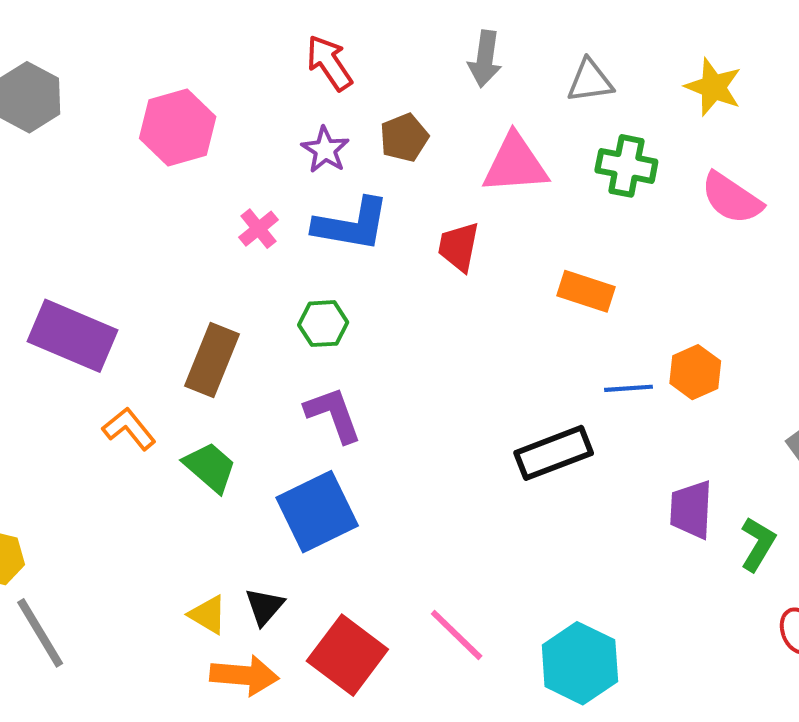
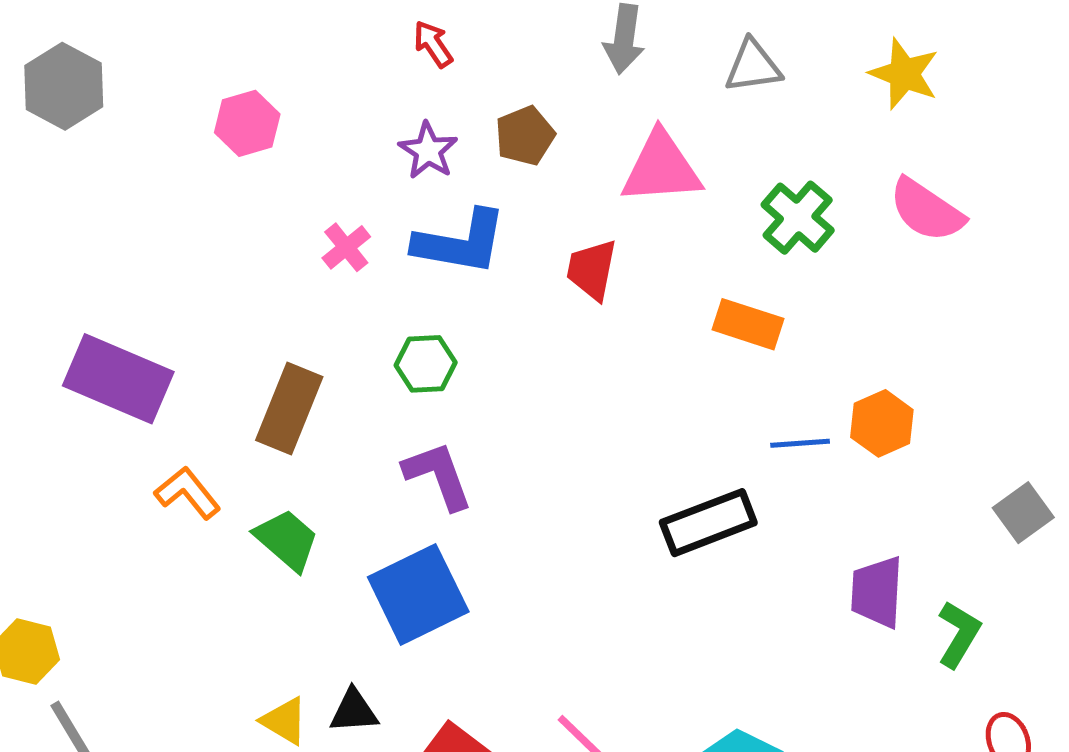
red arrow: (329, 63) -> (433, 44), size x0.7
pink hexagon: (178, 128) -> (247, 123), size x0.7
green cross: (626, 166) -> (798, 218), moved, turned 30
black triangle: (265, 607) -> (354, 711), turned 45

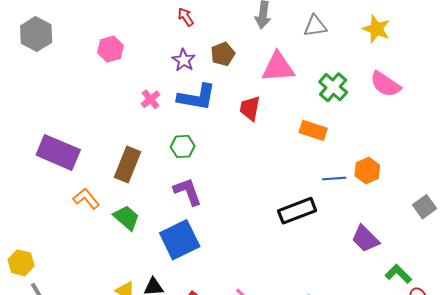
purple trapezoid: (877, 592) -> (365, 239), turned -48
green L-shape: (959, 634) -> (398, 274), moved, turned -76

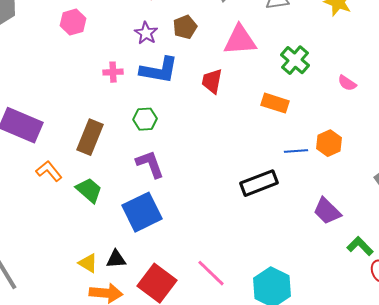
pink semicircle: (385, 84) -> (347, 83), moved, size x0.6
pink cross: (151, 99) -> (113, 72), turned 36

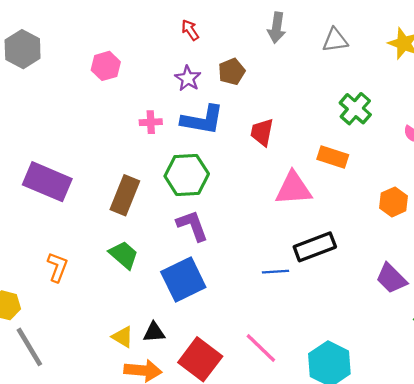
pink triangle: (240, 40) -> (293, 188), moved
green hexagon: (145, 119) -> (187, 175), size x1.6
blue line: (296, 151) -> (275, 272), moved
orange L-shape: (49, 171) -> (57, 267), moved, turned 60

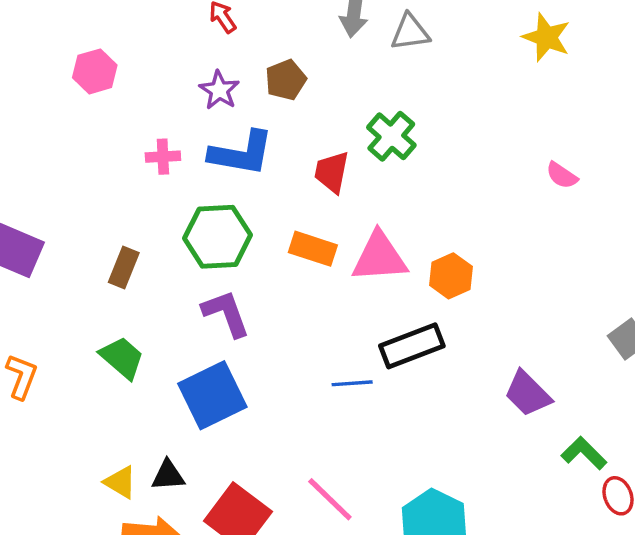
gray triangle: (335, 40) -> (410, 32), moved
green cross: (355, 109) -> (391, 136), moved
orange rectangle: (333, 157) -> (313, 249), moved
brown rectangle: (125, 195) -> (124, 267), size x0.7
orange hexagon: (393, 202) -> (451, 276), moved

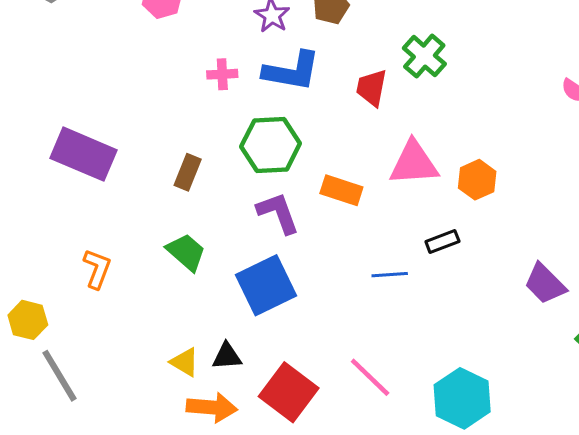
orange rectangle: (313, 249) -> (341, 190), moved
black rectangle: (412, 346) -> (442, 242), size x0.6

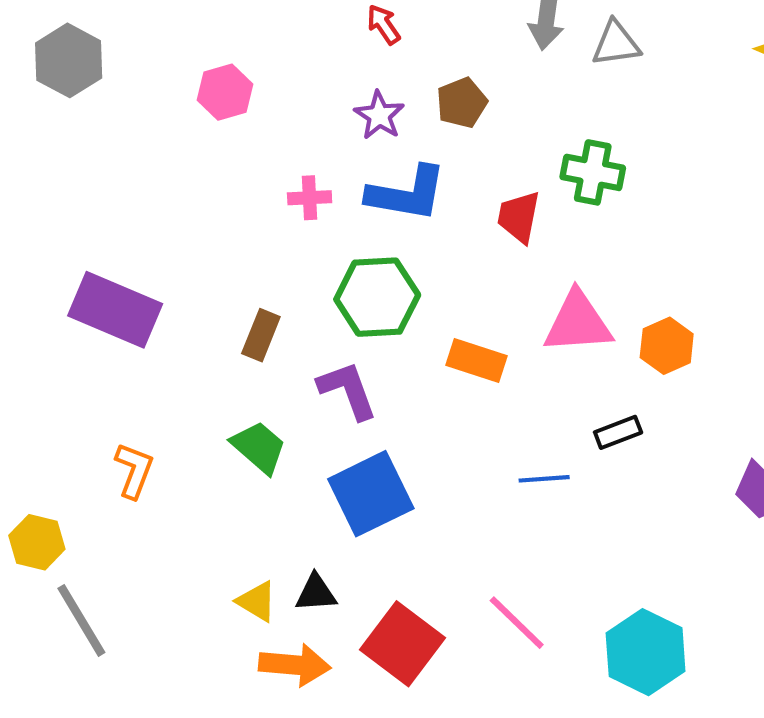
green cross: (424, 56) -> (593, 172), turned -30
purple L-shape: (278, 213) -> (348, 390), moved

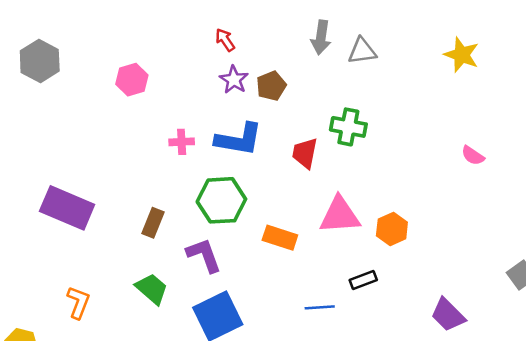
purple star: (379, 115) -> (234, 80), moved

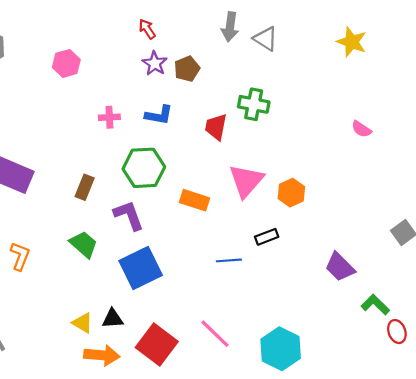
gray triangle: (362, 51) -> (266, 39), turned 40
blue L-shape: (239, 139) -> (159, 115), size x0.7
pink triangle: (340, 215) -> (246, 181), turned -45

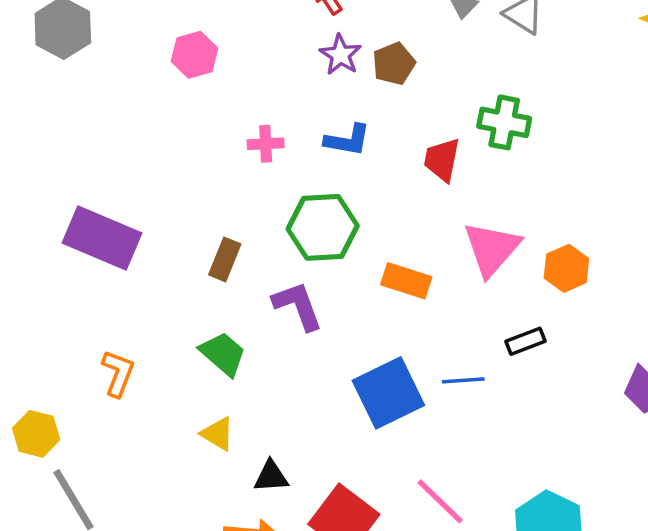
blue square: (141, 268) -> (388, 393), moved
yellow triangle: (82, 323) -> (218, 434), moved

